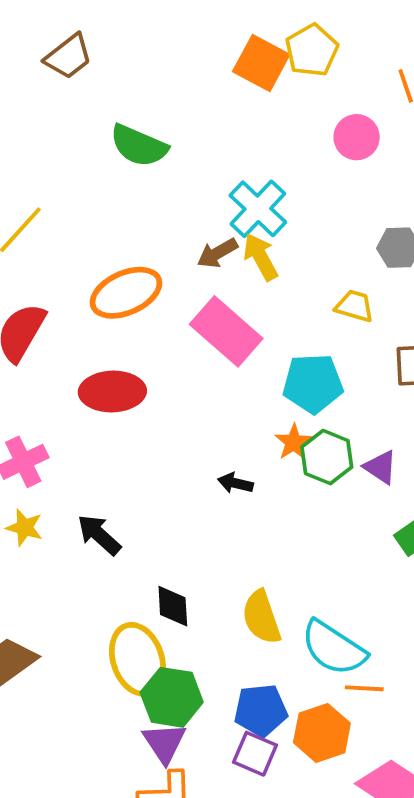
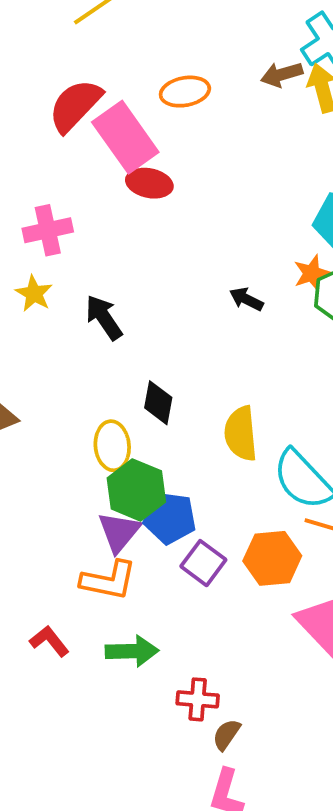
orange ellipse: (126, 293) -> (185, 92), size x0.7
pink rectangle: (226, 331) -> (125, 137), moved
red ellipse: (112, 391) -> (149, 183), size x0.7
yellow ellipse: (137, 659) -> (112, 446), size x0.7
blue pentagon: (261, 710) -> (170, 518), moved

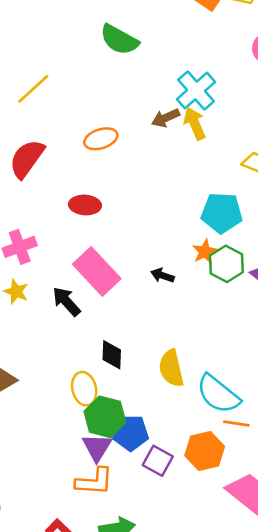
pink rectangle: (125, 137) -> (97, 271), moved

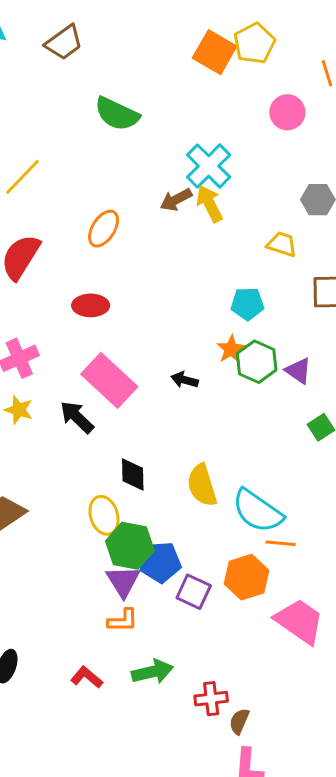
orange ellipse: (101, 139) -> (104, 229), turned -36
cyan pentagon: (222, 213) -> (247, 304), size x0.7
orange L-shape: (94, 481) -> (123, 621), size x0.7

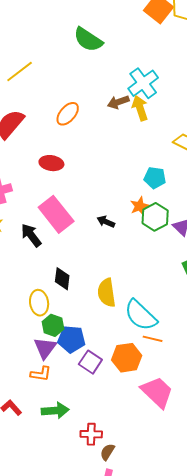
green hexagon: (130, 546) -> (53, 325), size x0.7

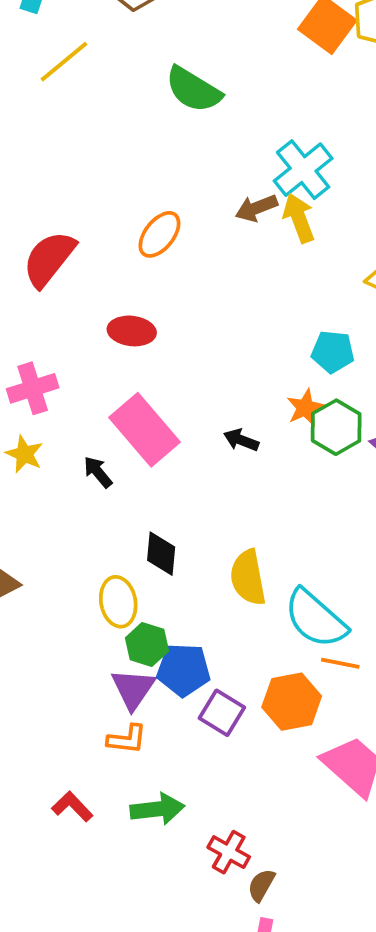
yellow line: (20, 72) -> (64, 62), moved
black arrow: (31, 235) -> (98, 472), size x0.7
red cross: (91, 434) -> (229, 852), turned 30

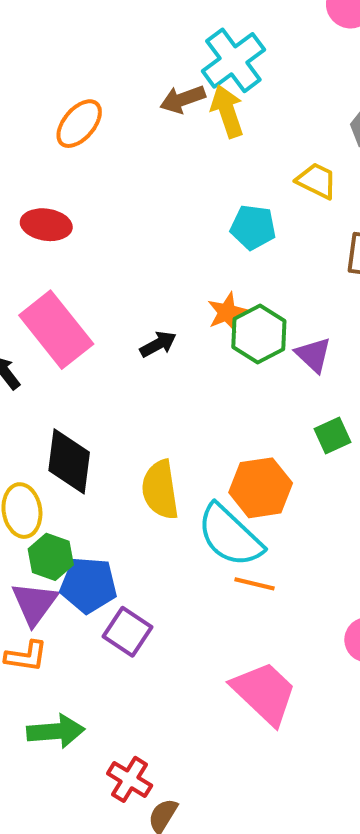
cyan pentagon: (333, 352) -> (253, 227), moved
black arrow: (241, 440) -> (158, 344), turned 128
black diamond: (161, 554) -> (69, 461), size x1.4
orange hexagon: (292, 702) -> (261, 488), moved

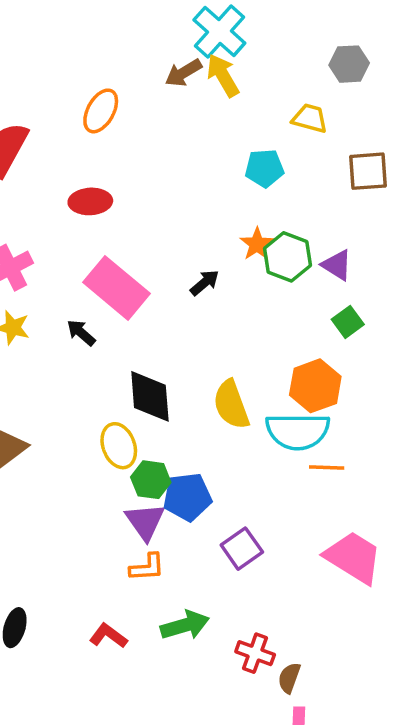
green square: (332, 435) -> (348, 322), moved
cyan semicircle: (230, 536) -> (298, 431), turned -32
purple square: (128, 632) -> (242, 549), moved, turned 33

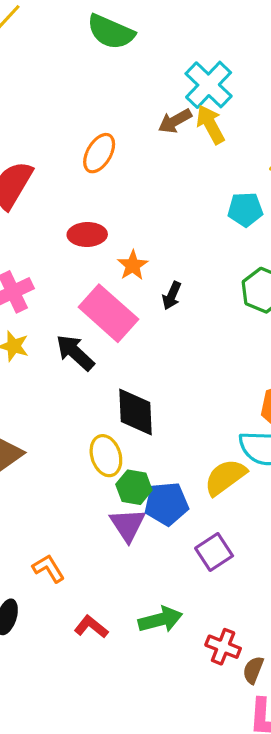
orange star: (257, 244) -> (133, 265), moved
black arrow: (205, 283) -> (172, 296), moved, turned 152
black arrow: (81, 333) -> (75, 353), size x1.5
yellow semicircle: (231, 405) -> (225, 477), moved, turned 72
orange L-shape: (147, 567) -> (49, 568), moved, turned -120

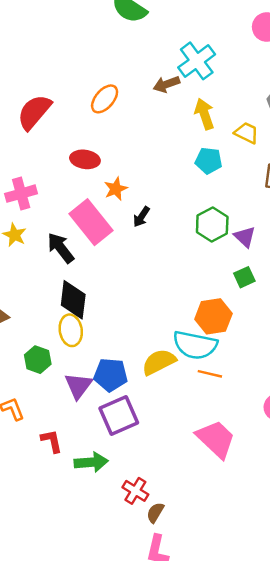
yellow arrow: (210, 124) -> (204, 114), moved
black diamond: (135, 412) -> (73, 300), moved
green hexagon: (134, 487) -> (38, 360), moved
purple square: (214, 552) -> (119, 416), moved, size x1.4
red L-shape: (91, 627) -> (52, 441), moved, turned 30

